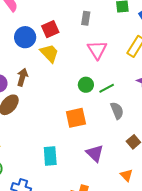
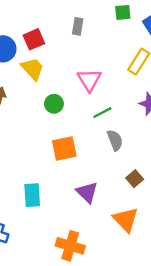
pink triangle: (97, 50) -> (89, 80), moved
green circle: (86, 85) -> (54, 104), moved
orange triangle: (126, 175) -> (126, 220), size x1.6

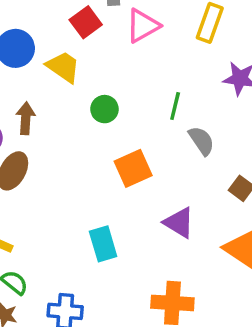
red square: (34, 39) -> (86, 22), moved
pink triangle: (89, 80) -> (143, 26), moved, turned 45
green line: (102, 113) -> (175, 106), turned -36

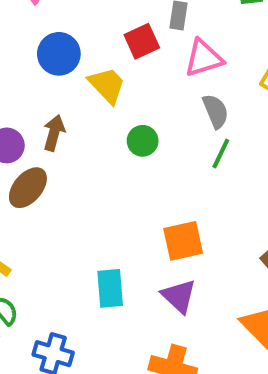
gray semicircle: (201, 141) -> (216, 111), moved
orange square: (133, 168) -> (183, 241), moved
purple triangle: (179, 223) -> (179, 296), moved

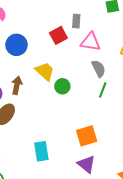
pink triangle: (204, 58) -> (91, 42), turned 30
yellow trapezoid: (107, 85) -> (45, 71), moved
cyan rectangle: (110, 288) -> (41, 151), moved

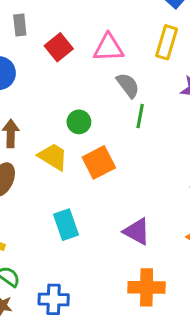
gray rectangle: (76, 21) -> (20, 25), moved
yellow trapezoid: (45, 71) -> (53, 157), moved
orange square: (87, 136) -> (99, 162), moved

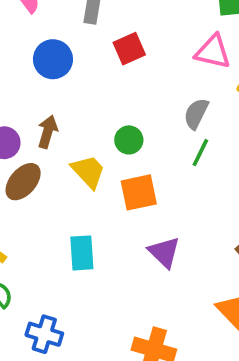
pink triangle: (108, 48) -> (213, 52), moved
gray semicircle: (128, 85) -> (196, 114), turned -132
purple triangle: (137, 231) -> (164, 252), moved

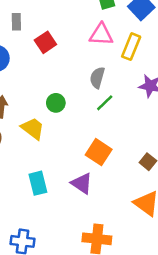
green line: (200, 153) -> (105, 103), turned 30
orange square: (139, 192) -> (99, 152), moved, turned -35
purple triangle: (164, 252) -> (82, 183), moved

